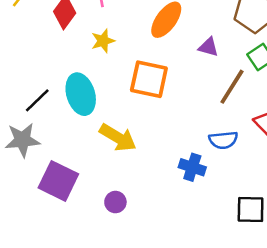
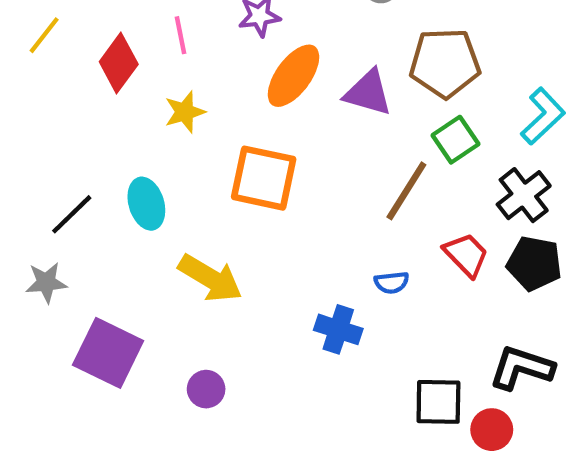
purple triangle: (208, 47) -> (368, 93), moved, size x1.4
cyan ellipse: (81, 94) -> (146, 204), size x0.7
gray star: (22, 140) -> (46, 282), size x0.7
blue semicircle: (223, 140) -> (392, 282), size x0.7

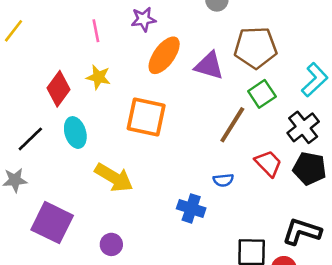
red diamond: (119, 63) -> (59, 89), moved
yellow star: (185, 112) -> (98, 77), turned 30

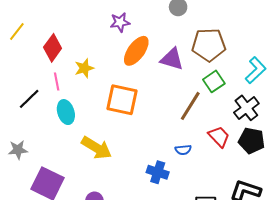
pink line: (96, 31) -> (57, 81), moved
yellow star: (98, 77) -> (84, 68), turned -30
red diamond: (59, 89) -> (53, 48), moved
black line: (30, 139) -> (29, 99), moved

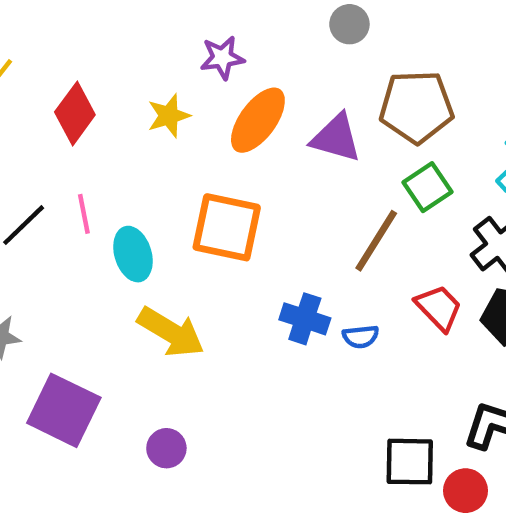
yellow star: (84, 68) -> (169, 116), moved
pink line: (57, 81) -> (84, 214), moved
cyan ellipse: (66, 112) -> (133, 254), moved
blue cross: (158, 172) -> (305, 319), moved

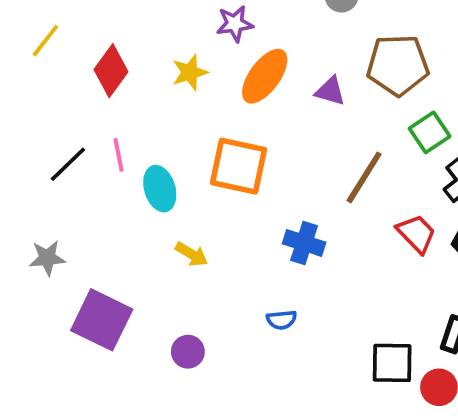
purple triangle: (336, 138) -> (330, 91), size x0.7
green square: (428, 187) -> (430, 132), moved
yellow arrow: (171, 332) -> (192, 254), size x0.6
blue semicircle: (361, 337) -> (282, 320), moved

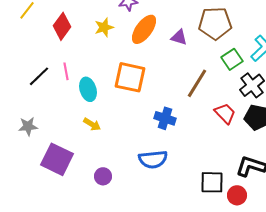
yellow arrow: (192, 254) -> (92, 124), moved
blue semicircle: (282, 320) -> (153, 159), size x1.8

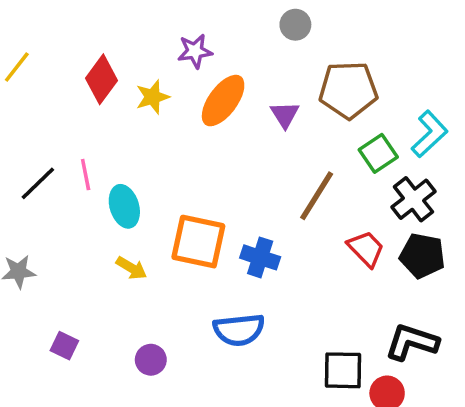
red diamond: (62, 26) -> (101, 79), moved
purple triangle: (179, 37) -> (285, 115), turned 42
orange square: (130, 77) -> (198, 242), moved
purple square: (57, 159) -> (64, 346), moved, size x0.5

